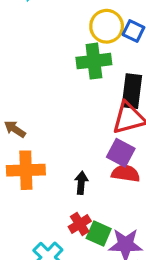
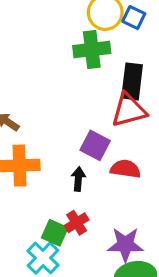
purple square: (121, 153) -> (95, 145), moved
green square: (99, 233) -> (55, 233), moved

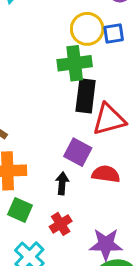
blue square: (134, 18) -> (114, 34), turned -35
black rectangle: (132, 81) -> (86, 96), moved
green square: (55, 233) -> (20, 210), moved

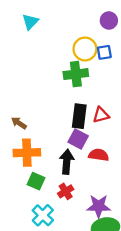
black rectangle: (86, 96) -> (79, 116), moved
red triangle: (109, 119) -> (101, 115), size x0.7
black arrow: (62, 183) -> (67, 162), size x1.5

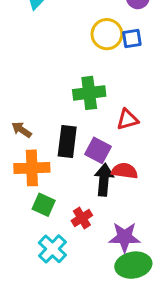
green cross: (76, 74) -> (89, 93), moved
black rectangle: (79, 116) -> (67, 141), moved
black arrow: (67, 162) -> (104, 180), moved

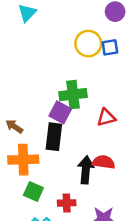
purple square: (98, 150) -> (60, 112), moved
red cross: (82, 218) -> (67, 203), turned 30

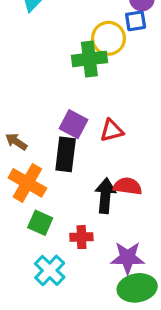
blue square: (110, 47) -> (136, 21), moved
green cross: (73, 95) -> (89, 59), moved
red triangle: (106, 118) -> (112, 131), moved
orange cross: (23, 160) -> (27, 183), turned 32

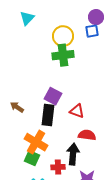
yellow circle: (108, 38) -> (63, 36), moved
red triangle: (112, 131) -> (77, 111), moved, turned 35
orange cross: (27, 183) -> (36, 142), moved
black arrow: (105, 196) -> (73, 154), moved

